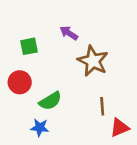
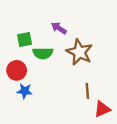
green semicircle: (50, 101) -> (43, 53), moved, turned 30
blue star: (40, 128) -> (25, 91), moved

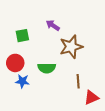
brown star: (79, 52) -> (71, 47), turned 30
green semicircle: (43, 53) -> (47, 68), moved

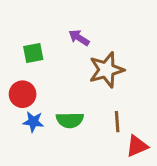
green semicircle: (47, 68) -> (70, 120), moved

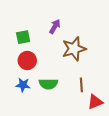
purple arrow: (79, 38) -> (55, 27), turned 88
red circle: (23, 94) -> (27, 60), moved

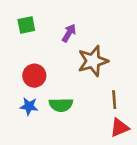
green square: (23, 37) -> (26, 25), moved
brown line: (81, 85) -> (114, 100), moved

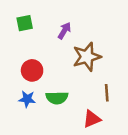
red triangle: (120, 128) -> (92, 119), moved

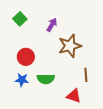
green square: (25, 23) -> (20, 19), turned -32
red triangle: (92, 119) -> (74, 96), turned 42

